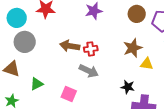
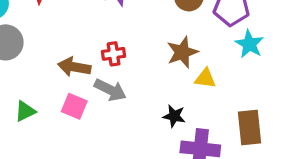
brown arrow: (70, 46) -> (74, 67), moved
pink square: (69, 94) -> (74, 106), moved

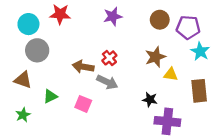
red cross: (114, 54) -> (109, 58), turned -32
pink square: (74, 106) -> (83, 104), moved
brown rectangle: (249, 128) -> (199, 91), moved

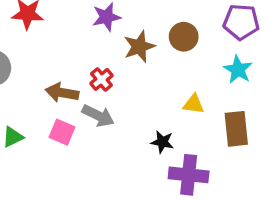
brown circle: (160, 20) -> (184, 37), moved
purple pentagon: (188, 27) -> (241, 22), moved
brown star: (155, 57) -> (139, 47), moved
pink square: (83, 104) -> (62, 132), moved

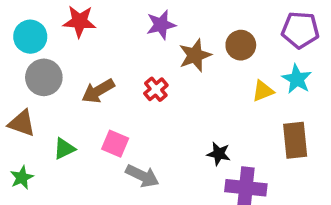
brown arrow: (62, 93) -> (98, 91), moved, turned -40
yellow triangle: (194, 104) -> (263, 91), moved, turned -30
gray arrow: (98, 116) -> (142, 176), moved

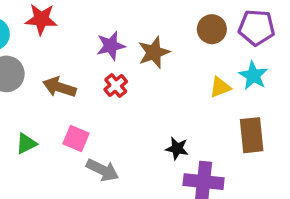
purple star: (161, 25) -> (111, 46), moved
brown circle: (241, 45) -> (212, 29), moved
brown arrow: (98, 91) -> (59, 87), turned 48

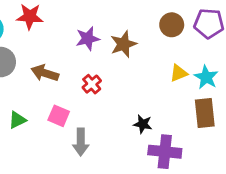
cyan star: (253, 76) -> (206, 77), moved
red cross: (116, 86) -> (92, 84), moved
gray arrow: (102, 170) -> (81, 142), turned 64

